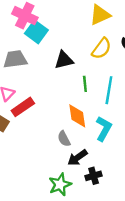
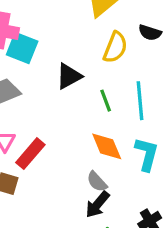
black arrow: (77, 158) -> (97, 204), moved

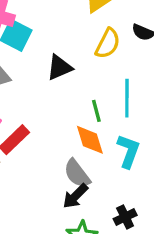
green line: (106, 101) -> (96, 111), moved
gray semicircle: (97, 182) -> (77, 174), size x1.4

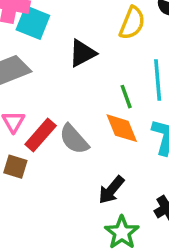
gray semicircle: (77, 174) -> (74, 139), moved

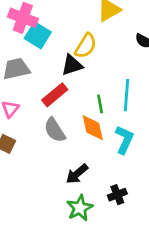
yellow semicircle: (132, 23) -> (86, 46), moved
red rectangle: (41, 135) -> (55, 95), moved

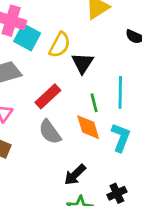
yellow semicircle: (86, 46) -> (60, 45), moved
black triangle: (72, 65) -> (83, 63), moved, turned -35

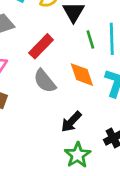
green line: (94, 103) -> (90, 40), moved

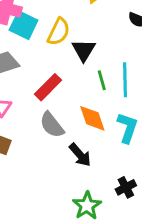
black arrow: (71, 122) -> (80, 155), moved, turned -85

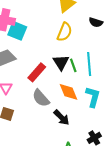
yellow semicircle: (59, 32) -> (64, 32), moved
black triangle: (84, 50) -> (61, 62), moved

